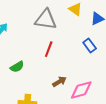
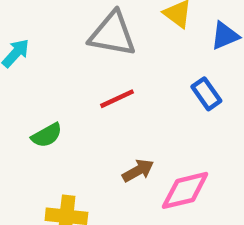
red line: (49, 49) -> (117, 99), turned 42

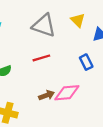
pink diamond: (185, 190) -> (67, 93), moved

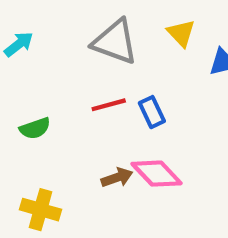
blue rectangle: (86, 62) -> (152, 112), moved
pink diamond: (67, 93) -> (157, 174), turned 50

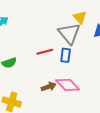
gray triangle: (115, 42) -> (69, 33), moved, turned 30
blue rectangle: (152, 112) -> (66, 55), turned 32

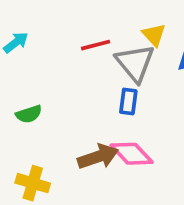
red line: (45, 52) -> (96, 45), moved
brown arrow: (49, 87) -> (98, 157), size x1.5

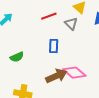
gray triangle: (135, 63) -> (71, 24), size x0.6
blue rectangle: (128, 101) -> (54, 46), moved

